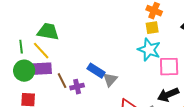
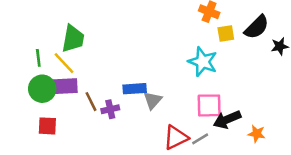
yellow square: (152, 28) -> (226, 34), moved
green trapezoid: (48, 32) -> (73, 39), turned 90
pink square: (169, 67) -> (209, 105), moved
blue rectangle: (96, 71) -> (135, 89), turned -36

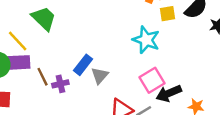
green trapezoid: (73, 39) -> (44, 18), moved, turned -56
blue rectangle: (135, 89) -> (83, 65), turned -48
pink square: (209, 105) -> (152, 80), turned -30

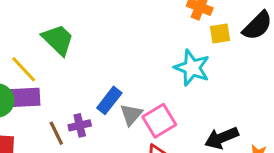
brown line: (43, 77) -> (56, 133), moved
pink square: (152, 80) -> (159, 121), moved

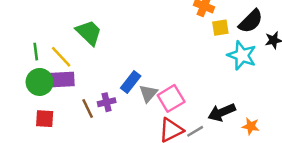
cyan star: (192, 68) -> (242, 55), moved

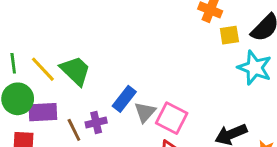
green trapezoid: (89, 33) -> (75, 71), moved
purple rectangle: (62, 79) -> (43, 112), moved
pink square: (171, 98) -> (172, 118), turned -32

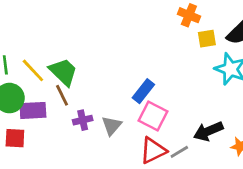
blue rectangle: (124, 99) -> (143, 91), moved
gray triangle: (145, 112) -> (112, 126), moved
brown line: (74, 130) -> (62, 95), moved

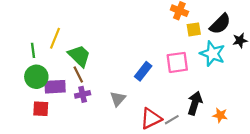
yellow line: (33, 70) -> (55, 38), moved, turned 65
pink square: (153, 116) -> (177, 62), moved, turned -35
purple cross: (83, 120) -> (83, 94), moved
black arrow: (208, 131) -> (195, 103), turned 130

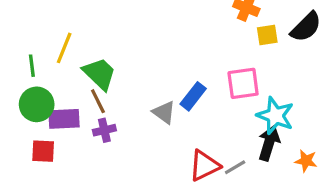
cyan star: (212, 54) -> (275, 116), moved
gray triangle: (118, 99) -> (164, 112), moved, turned -35

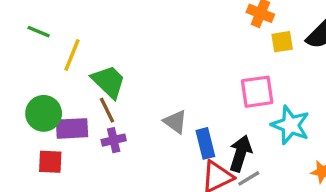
green line: (32, 66) -> (39, 32), moved, turned -60
blue rectangle: (193, 96) -> (205, 143), moved, turned -52
black arrow: (269, 143) -> (240, 153), moved

